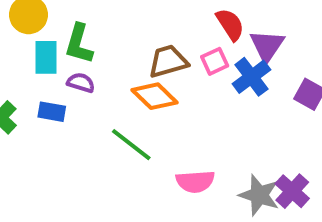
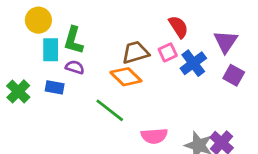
purple triangle: (267, 46) -> (226, 42), moved

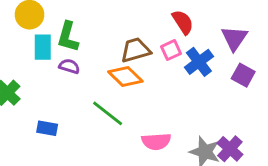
blue rectangle: (55, 87) -> (47, 128), moved

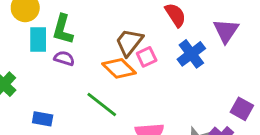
brown trapezoid: (136, 50) -> (129, 42), turned -36
pink square: (171, 50) -> (147, 57), moved
purple square: (243, 75) -> (242, 109), moved

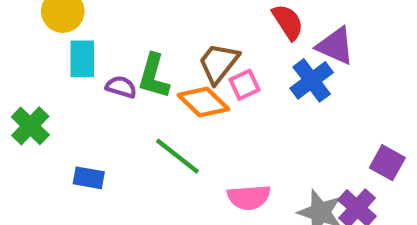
green L-shape: (63, 29) -> (154, 76), moved
purple triangle: (226, 31) -> (335, 46), moved, turned -40

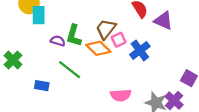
cyan rectangle: (82, 59) -> (39, 15), moved
blue cross: (312, 80) -> (140, 50), moved
green line: (177, 156) -> (70, 70), moved

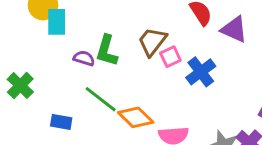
orange diamond: (98, 48) -> (136, 117), moved

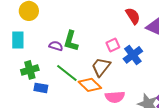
cyan rectangle: (57, 22) -> (18, 40), moved
brown trapezoid: (152, 42) -> (101, 67), moved
green cross: (20, 86) -> (30, 70), moved, turned 30

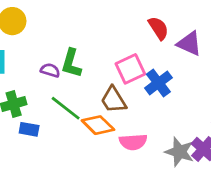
pink square: (113, 45) -> (130, 69), size x1.5
brown trapezoid: (101, 67) -> (113, 100), turned -70

